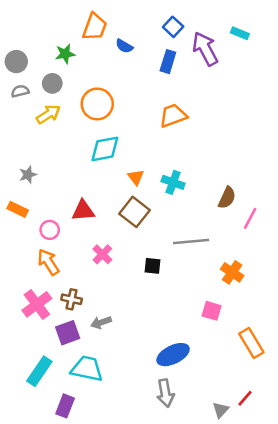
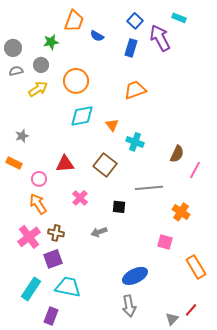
cyan rectangle: (240, 33) -> (179, 18), moved
orange triangle: (136, 177) -> (112, 125), moved
gray arrow: (101, 322) -> (99, 232), moved

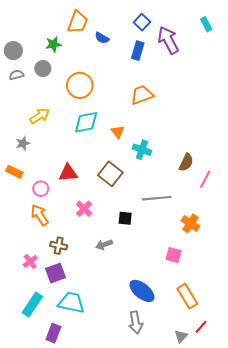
cyan rectangle: (179, 18) -> (206, 24), moved, turned 40
yellow arrow: (38, 89) -> (40, 116), moved
pink cross: (29, 237) -> (30, 261), moved, size x0.6
orange rectangle: (196, 267) -> (187, 296), moved
blue ellipse: (135, 276) -> (142, 291), turned 65

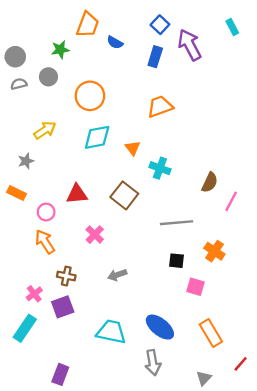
black square: (125, 218) -> (177, 261), moved
cyan trapezoid: (71, 303) -> (111, 332), moved
cyan rectangle: (32, 305) -> (25, 328), moved
red line: (201, 327) -> (241, 364), moved

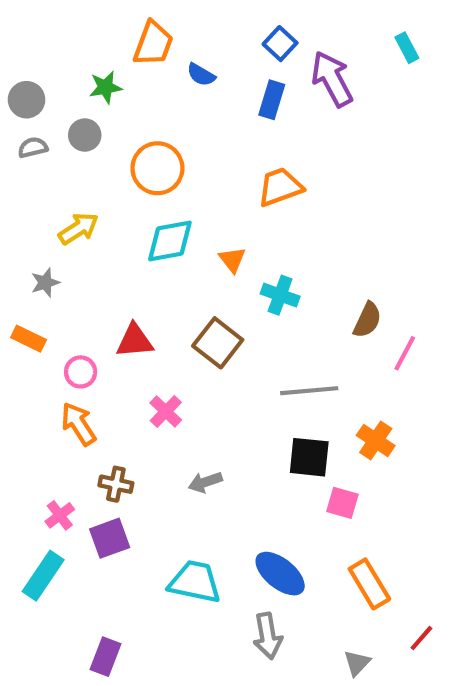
black square: (177, 261) -> (309, 457), size x1.5

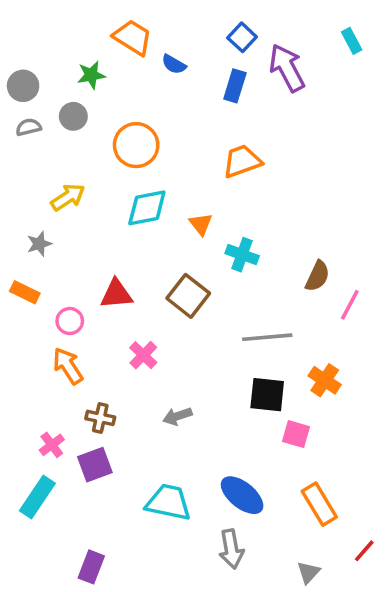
orange trapezoid: (153, 44) -> (133, 37), turned -78

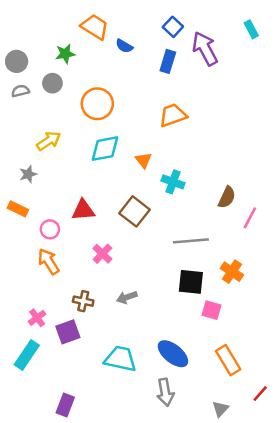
brown cross: (100, 418) -> (83, 301), moved

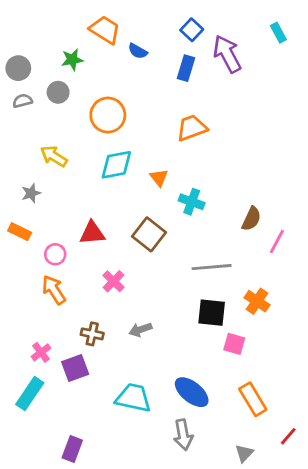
yellow arrow: (49, 141) -> (54, 156), turned -115

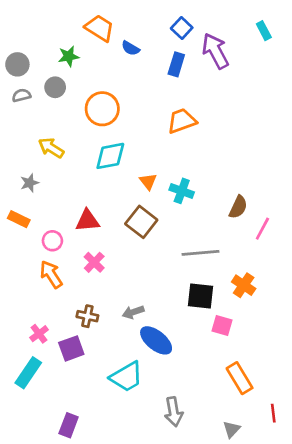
orange triangle: (159, 178) -> (148, 182), moved
pink cross: (113, 281) -> (94, 262), moved
blue ellipse: (192, 392) -> (156, 340), moved
cyan trapezoid: (133, 398) -> (126, 377), turned 138
red line: (288, 436) -> (273, 413), turned -48

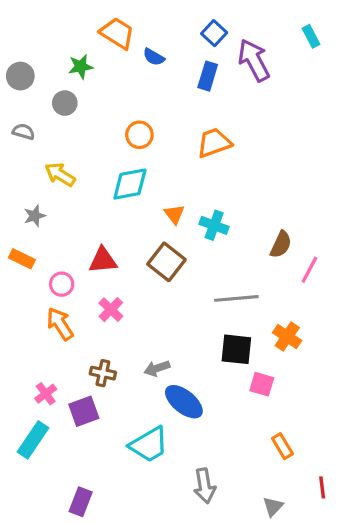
gray semicircle: (21, 95) -> (23, 132), moved, turned 30
orange circle: (102, 109) -> (139, 135), moved, size x0.7
orange rectangle: (240, 378) -> (282, 446), size x0.7

